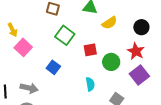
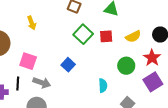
yellow semicircle: (109, 23) -> (133, 36), moved
pink square: (23, 47) -> (28, 61), moved, turned -30
red square: (90, 50) -> (106, 36), moved

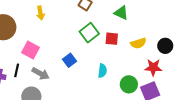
red star: (152, 58) -> (153, 67), turned 30
green circle: (126, 66) -> (129, 84), moved
cyan semicircle: (103, 86) -> (102, 71), moved

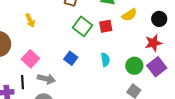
yellow semicircle: (138, 43) -> (129, 15), moved
pink square: (31, 50) -> (30, 59), turned 30

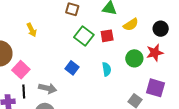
pink square: (30, 59) -> (21, 70), moved
green circle: (134, 66) -> (134, 58), moved
purple square: (157, 67) -> (155, 88), moved, turned -36

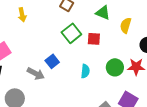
yellow semicircle: (131, 25) -> (126, 25), moved, turned 126
gray arrow: (48, 88) -> (36, 74), moved

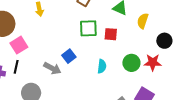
green square: (71, 33) -> (88, 28), turned 36

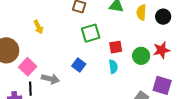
red square: (111, 34) -> (116, 47), moved
black circle: (164, 41) -> (163, 17), moved
gray arrow: (52, 68) -> (50, 79), moved

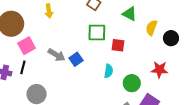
red square: (116, 47) -> (118, 45), moved
green circle: (141, 56) -> (132, 83), moved
gray arrow: (50, 79) -> (56, 55), moved

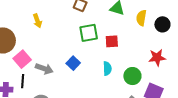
gray arrow: (56, 55) -> (44, 69), moved

